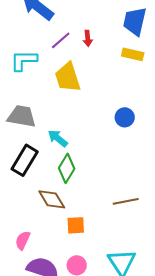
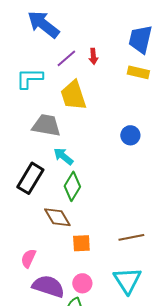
gray trapezoid: (22, 116) -> (46, 125), moved
brown line: (126, 201) -> (131, 237), moved

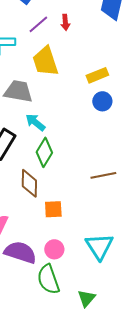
yellow rectangle: (138, 72) -> (97, 75), moved, turned -35
brown diamond: (57, 217) -> (29, 183), turned 32
brown line: (131, 237) -> (103, 175), moved

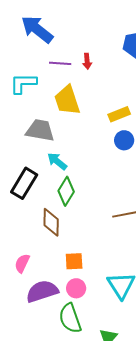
purple line: (38, 24) -> (60, 63), turned 45
orange square: (53, 209) -> (74, 261), moved
purple semicircle: (20, 252) -> (42, 291), turned -36

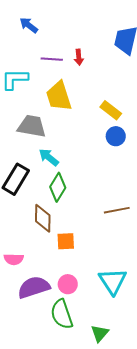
blue arrow: (37, 29) -> (29, 25), size x0.6
yellow rectangle: (119, 114) -> (111, 110), turned 60
orange square: (74, 261) -> (66, 241), moved
pink semicircle: (22, 263) -> (14, 259), turned -114

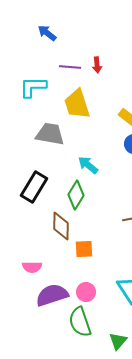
cyan arrow: (49, 157) -> (88, 165), moved

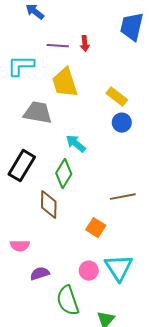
orange square: (84, 249) -> (96, 228), moved, turned 36
pink circle: (86, 292) -> (89, 271), moved
purple semicircle: (52, 295) -> (40, 274), size x0.6

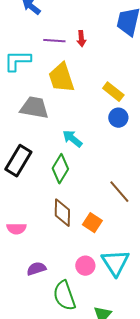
brown line: (123, 197) -> (119, 192), turned 60
brown diamond: (49, 205) -> (62, 213), moved
pink semicircle: (20, 246) -> (16, 229), moved

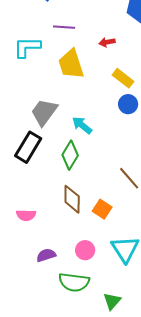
red arrow: (81, 39) -> (107, 42), moved, turned 84
gray trapezoid: (34, 108) -> (44, 112), moved, turned -64
pink circle: (85, 266) -> (85, 250), moved
green semicircle: (64, 296) -> (74, 282), turned -64

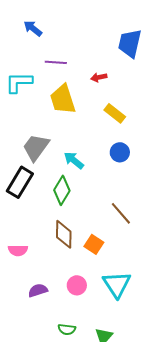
blue circle: (128, 104) -> (120, 152), moved
green semicircle: (74, 282) -> (67, 329), moved, size x0.6

